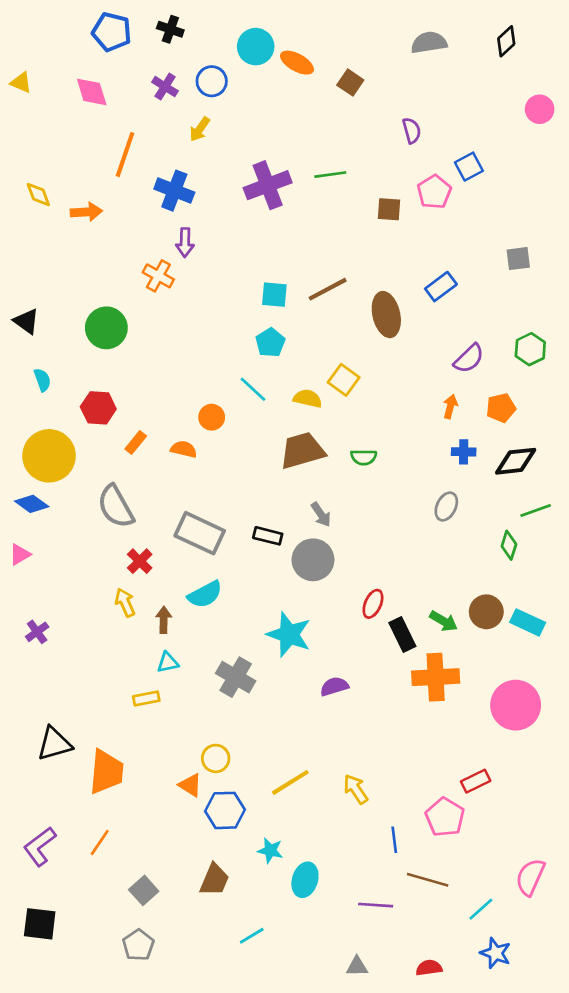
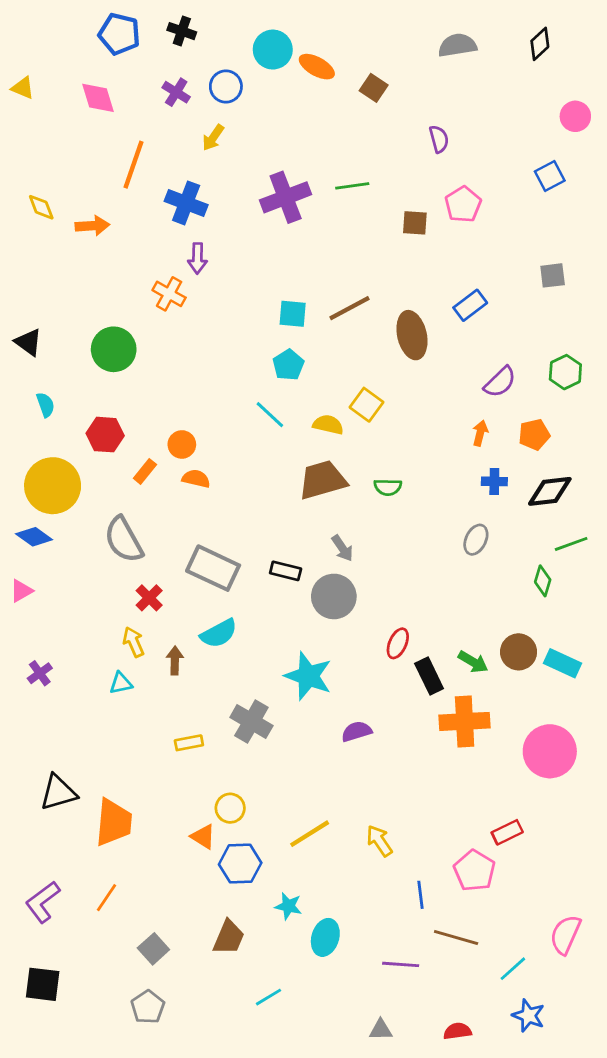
blue square: (469, 167) -> (550, 176), moved
orange circle: (212, 417) -> (182, 444), moved
cyan triangle: (168, 662) -> (121, 683), moved
yellow rectangle: (146, 698) -> (189, 743), moved

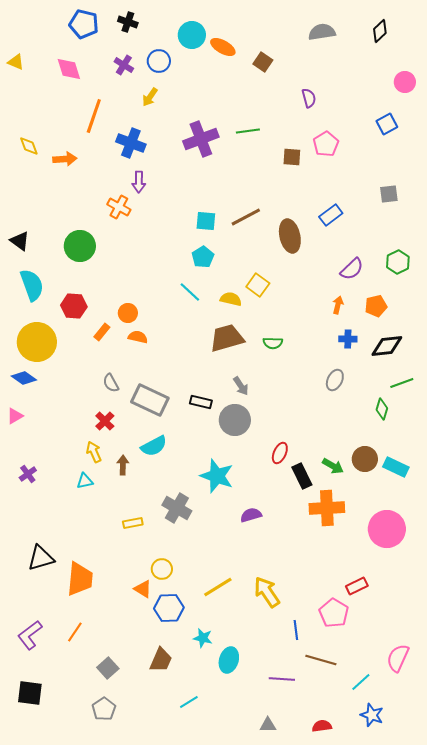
cyan semicircle: (45, 405) -> (32, 285), size x1.8
gray semicircle: (124, 540) -> (111, 383), moved, size x0.6
yellow arrow: (379, 841) -> (267, 592), size x1.4

